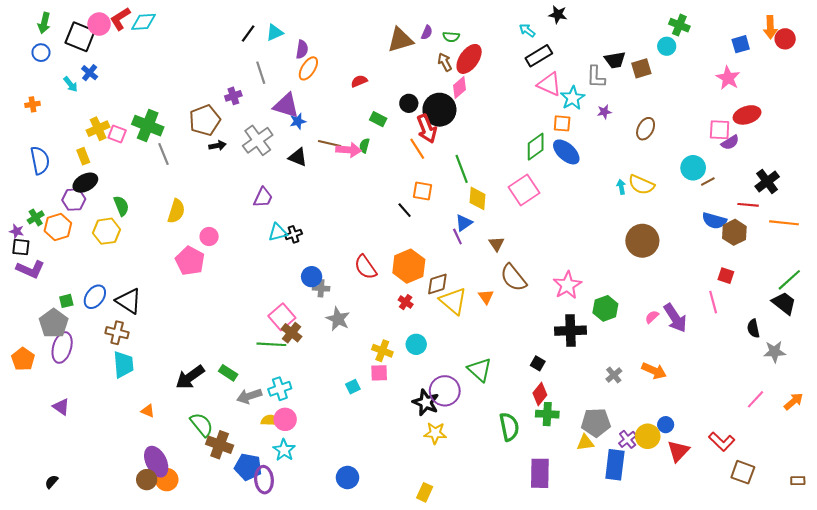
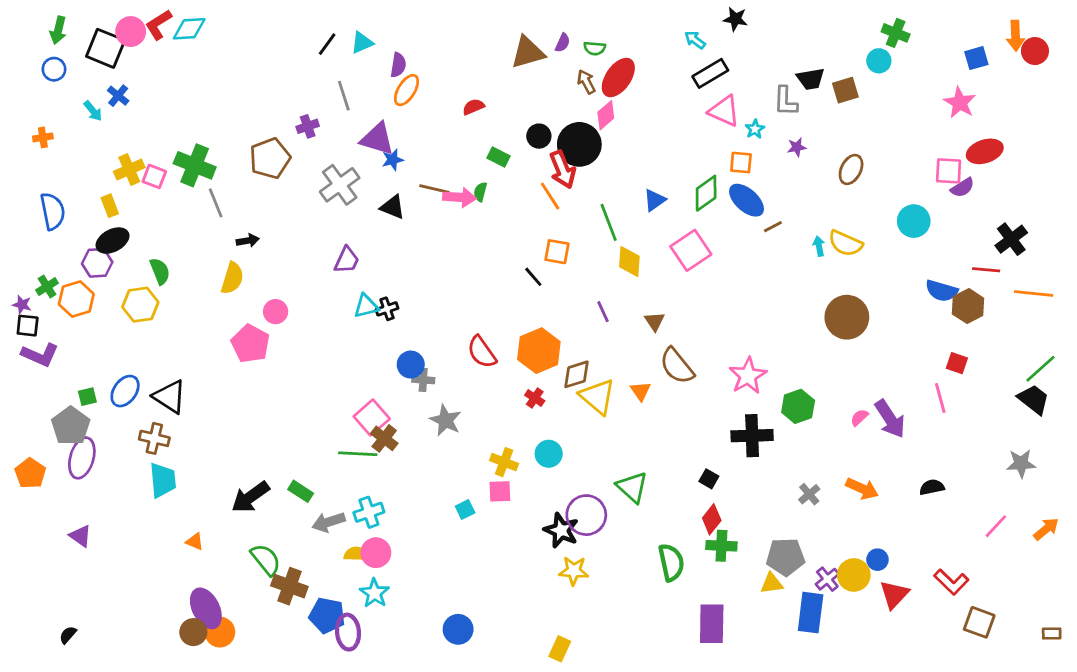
cyan star: (573, 98) -> (755, 129), size x0.6
black arrow: (217, 146) -> (248, 241), moved
brown line: (708, 182) -> (773, 227), moved
blue triangle: (464, 223) -> (655, 200), moved
black semicircle: (753, 328) -> (932, 487), moved, turned 90

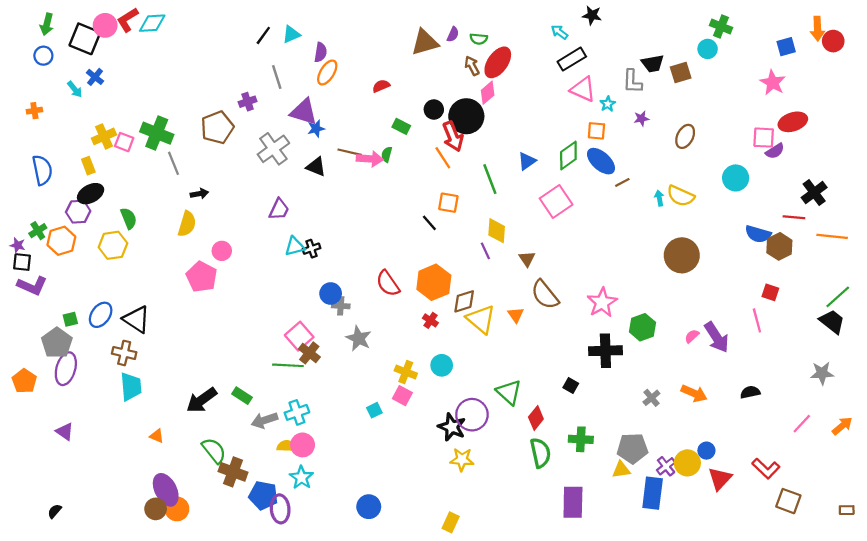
yellow diamond: (629, 261) -> (497, 231), moved
pink square: (500, 491) -> (402, 396), turned 30
red diamond: (712, 519) -> (536, 418), moved

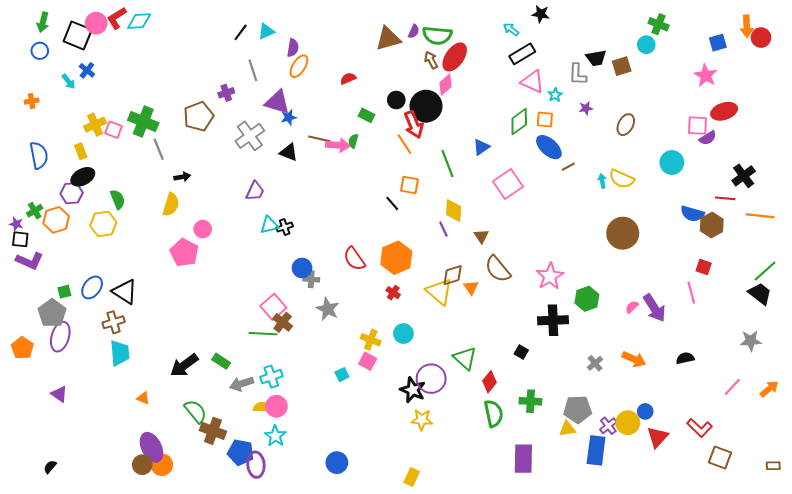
green semicircle: (479, 39) -> (437, 35), size x1.8
green diamond: (568, 156) -> (519, 122), moved
brown diamond: (464, 301) -> (453, 275), moved
brown cross: (124, 353) -> (114, 322), turned -30

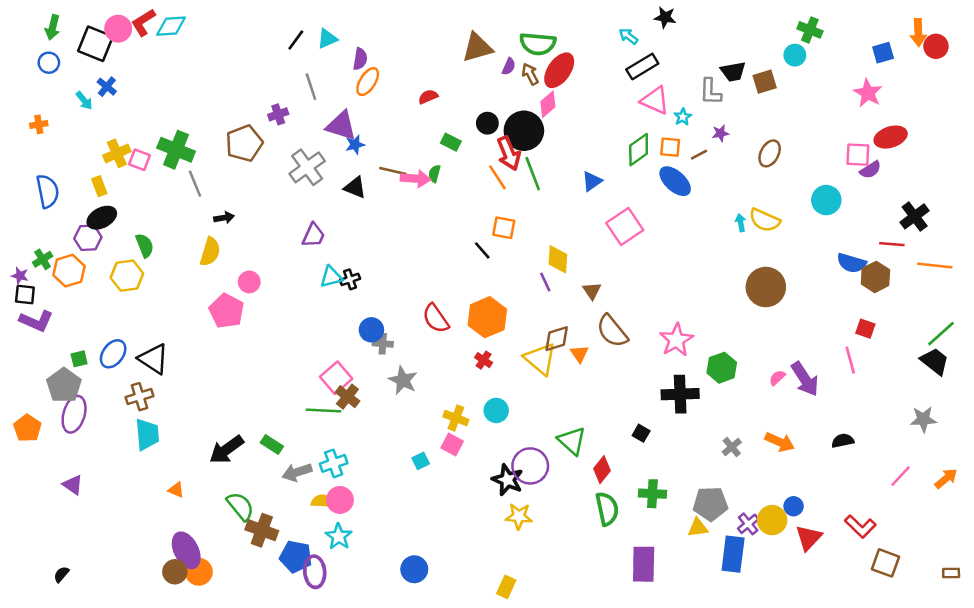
purple semicircle: (414, 31) -> (509, 66), moved
green line: (448, 164) -> (533, 174), moved
brown line: (568, 167) -> (699, 155), moved

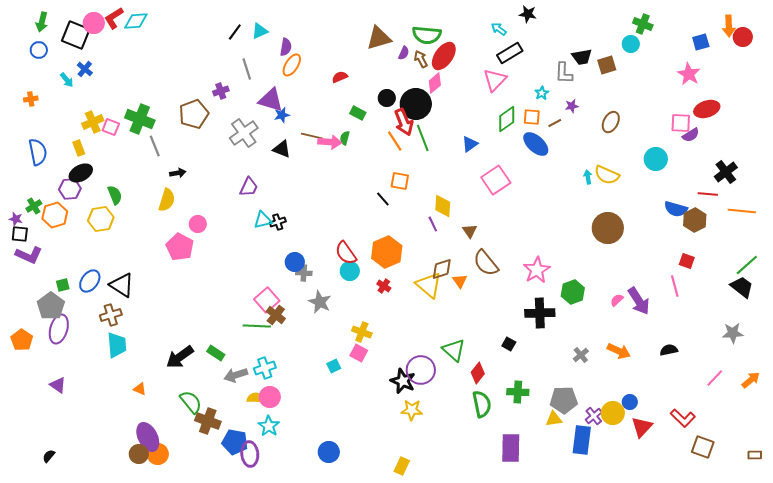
pink triangle: (655, 100) -> (495, 80), moved, turned 50
cyan circle: (496, 410) -> (350, 271), moved

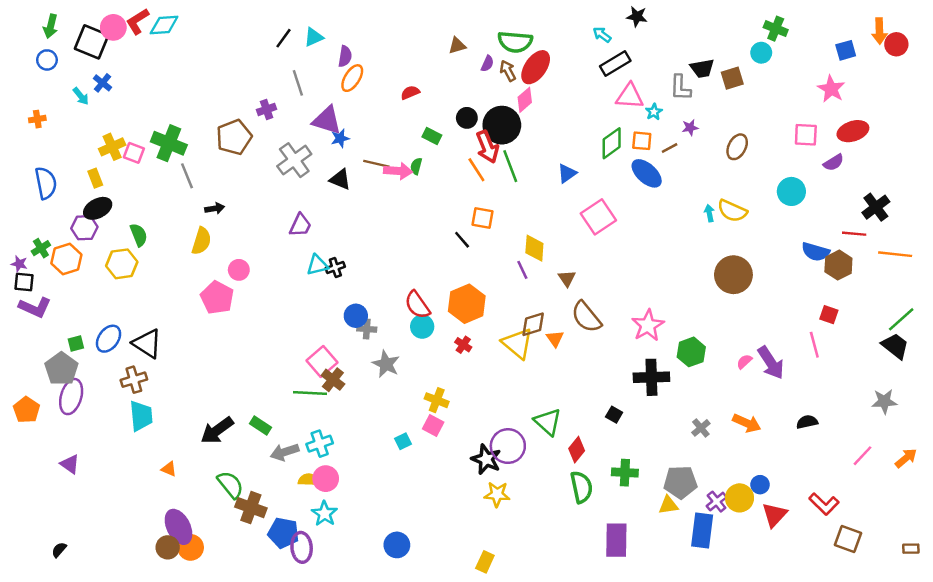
brown triangle: (379, 38) -> (457, 45), size x0.6
pink triangle: (495, 80) -> (630, 96), moved, turned 50
pink square: (681, 123) -> (806, 135), moved

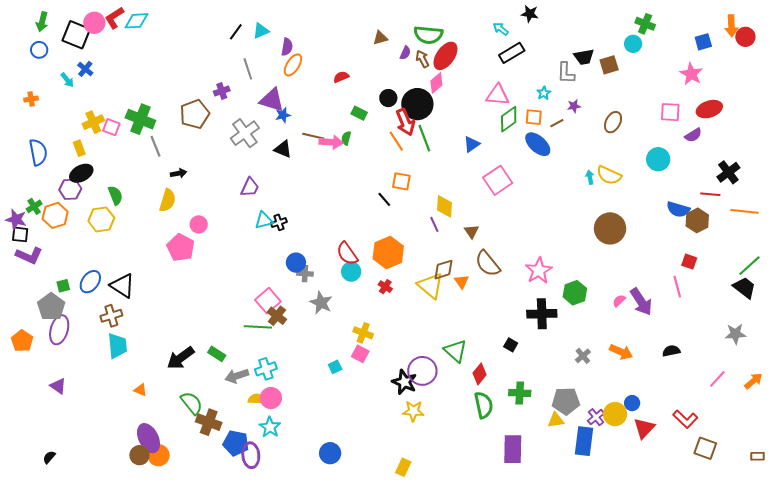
pink triangle: (630, 96) -> (498, 95), moved
purple star: (19, 264) -> (16, 219), size x1.5

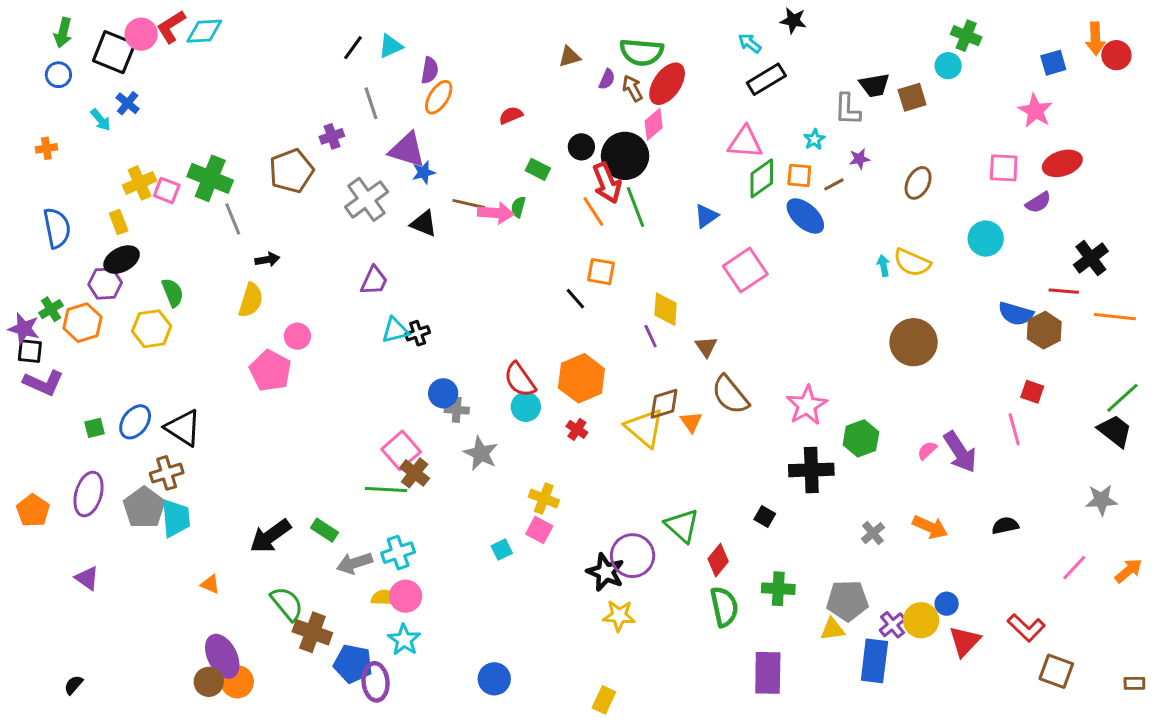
gray pentagon: (51, 307) -> (144, 508), moved

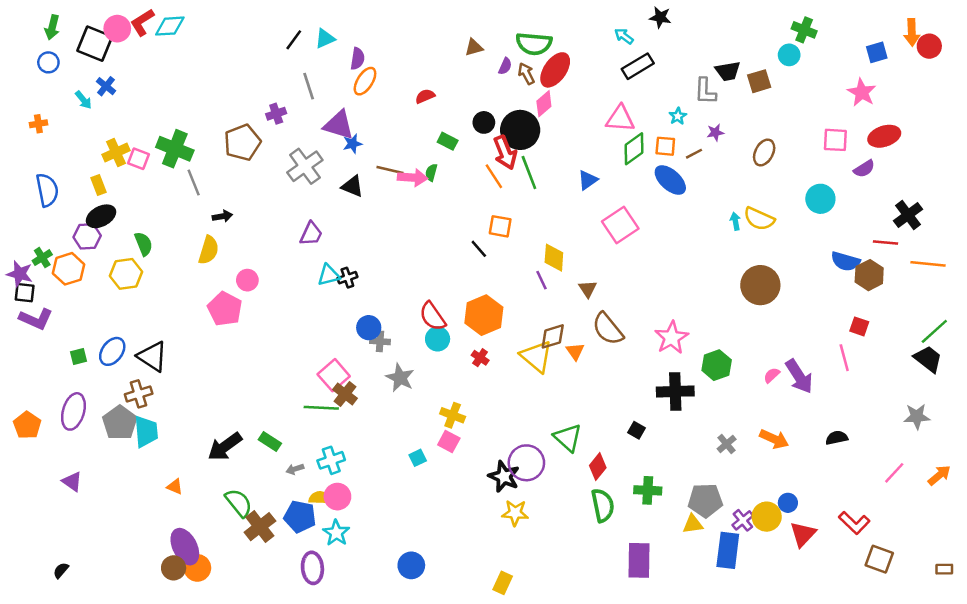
gray arrow: (354, 563) -> (295, 469), size x0.6
brown cross: (312, 632) -> (260, 527), turned 32
blue pentagon: (353, 664) -> (300, 517), moved

